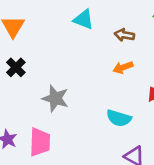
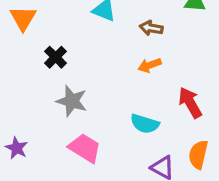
black cross: (16, 67) -> (56, 57), moved
pink trapezoid: (40, 142) -> (85, 148), moved, turned -60

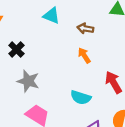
orange arrow: (150, 65) -> (84, 55), turned 77

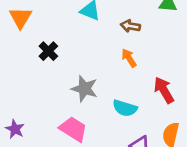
gray star: (28, 81) -> (84, 89), moved

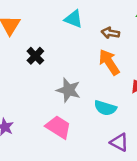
orange arrow: (129, 58) -> (109, 62), size x1.5

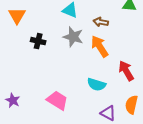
black cross: (35, 56) -> (38, 41), turned -32
gray star: (68, 90) -> (73, 37), moved

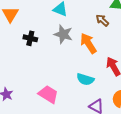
brown arrow: (101, 22) -> (102, 20), moved, turned 32

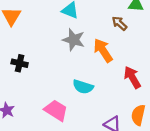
black cross: (30, 38) -> (20, 63), moved
cyan semicircle: (85, 79) -> (83, 87), moved

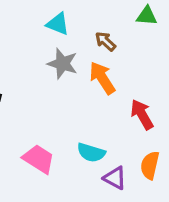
brown arrow: (119, 23) -> (105, 41), moved
cyan semicircle: (83, 87) -> (91, 153), moved

